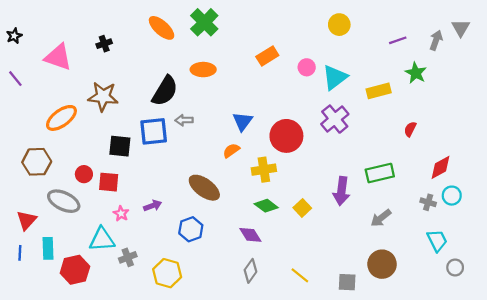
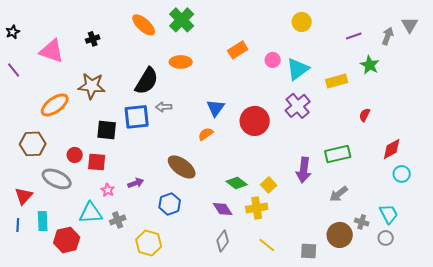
yellow cross: (264, 170) -> (257, 208), moved
gray cross: (428, 202) -> (362, 222), moved
gray cross: (128, 257) -> (118, 220), moved
gray circle: (455, 268) -> (386, 238), moved

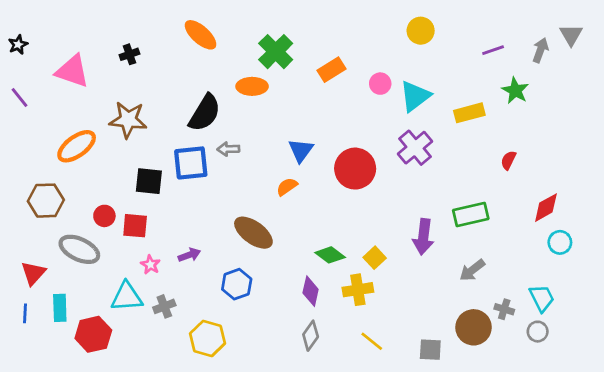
green cross: (182, 20) -> (276, 52), moved
purple diamond: (223, 209) -> (311, 291), turned 45

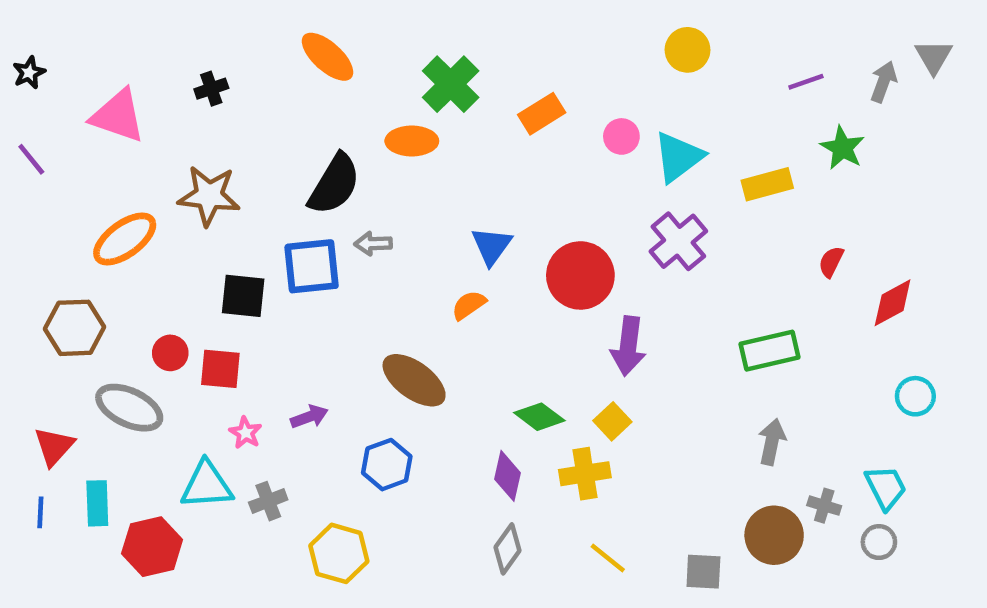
red diamond: (546, 208) -> (893, 303), moved
purple arrow: (423, 237) -> (628, 346), moved
gray arrow: (472, 270) -> (772, 442), turned 140

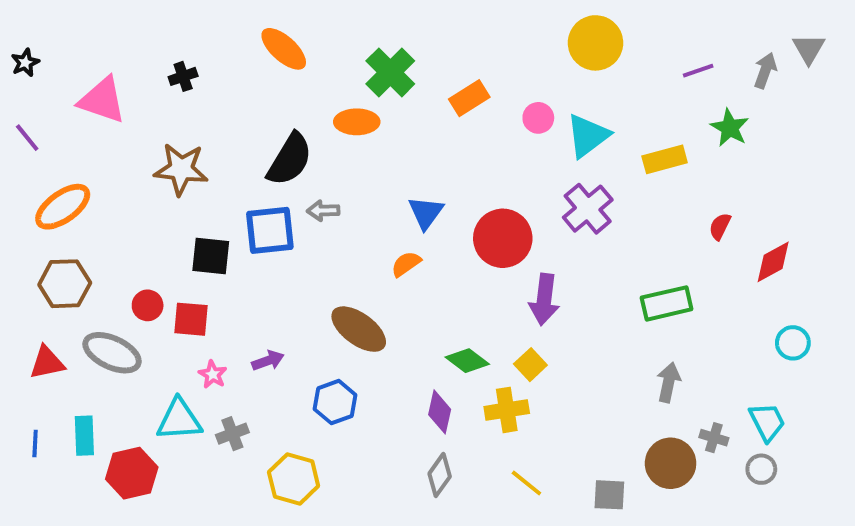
yellow circle: (688, 50) -> (596, 43), size x1.4
orange ellipse: (125, 239) -> (63, 207), moved
red triangle: (54, 446) -> (47, 363), moved, turned 36

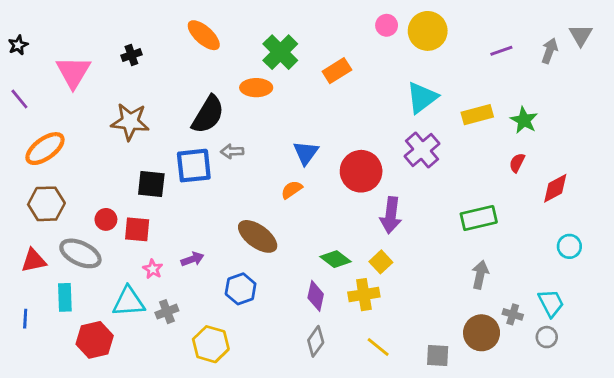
pink triangle: (102, 100) -> (73, 72), turned 42
pink circle: (538, 118) -> (387, 25), moved
green star: (730, 128) -> (524, 120), moved
cyan rectangle: (84, 436) -> (65, 297), moved

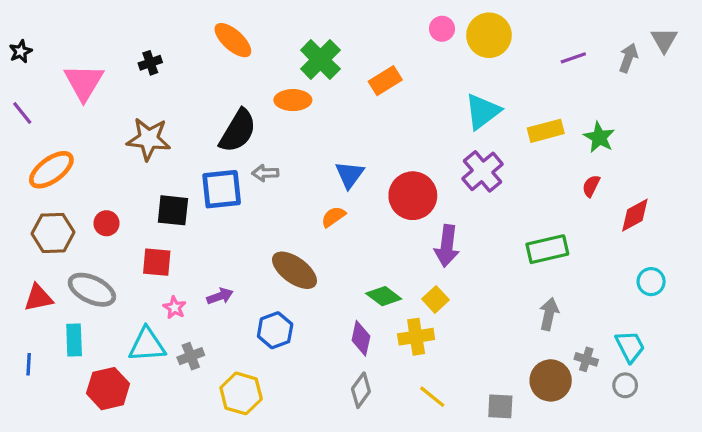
red circle: (106, 219) -> (106, 223), moved

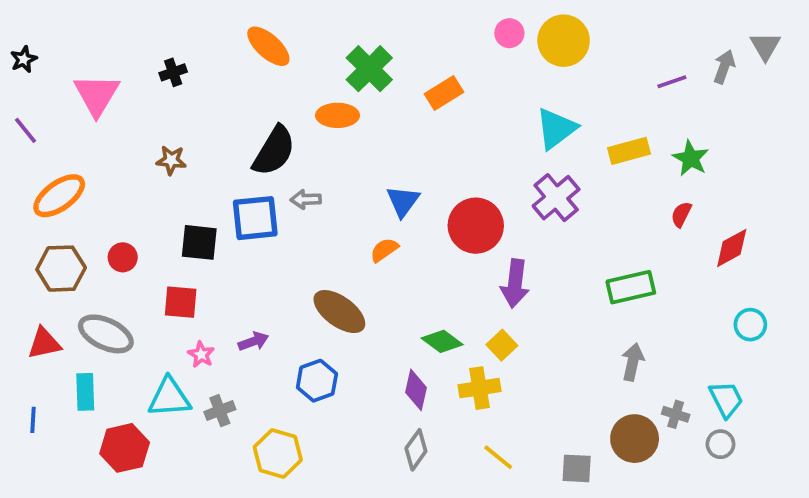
purple line: (573, 58) -> (672, 82), moved
brown star: (149, 139) -> (171, 160), size x0.6

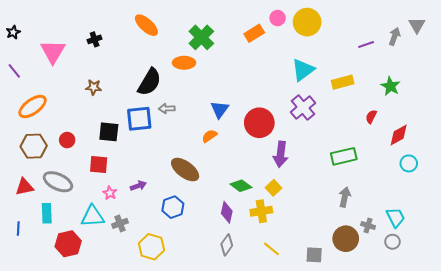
orange rectangle: (444, 93) -> (254, 33), moved
green star: (691, 158) -> (390, 86), moved
cyan circle: (750, 325) -> (409, 163), moved

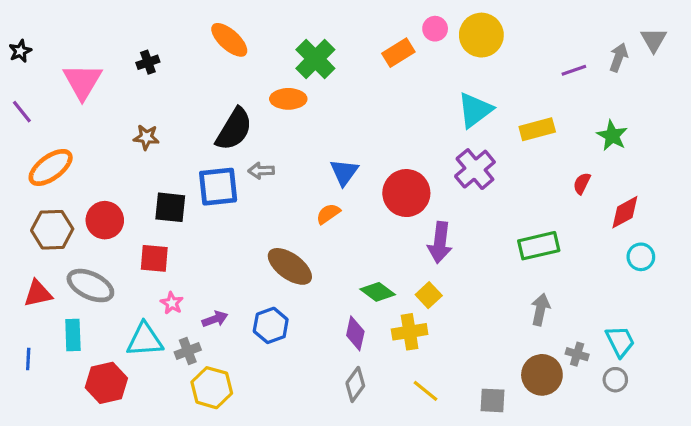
red circle: (67, 140) -> (105, 220), size x1.5
purple arrow: (138, 186) -> (215, 319), moved
yellow hexagon: (151, 247) -> (212, 388), moved

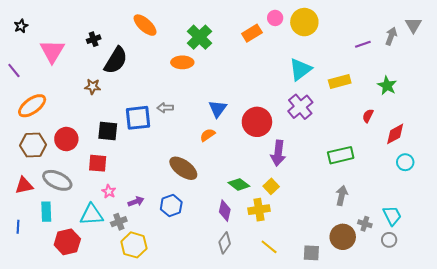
black star: (20, 51) -> (21, 26), moved
black semicircle: (234, 129) -> (116, 60), moved

